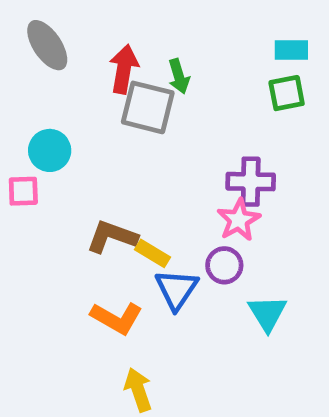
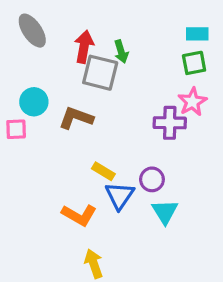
pink star: (239, 220) -> (192, 102), moved
brown L-shape: (112, 237) -> (76, 118), moved
cyan triangle: (267, 313) -> (165, 212), moved

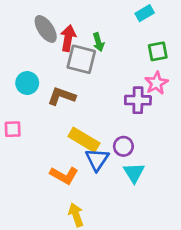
gray ellipse: (32, 31) -> (46, 29), moved
cyan rectangle: (197, 34) -> (145, 13), moved, turned -30
pink square: (16, 129) -> (13, 129), moved
yellow rectangle: (103, 171) -> (84, 140), size x1.6

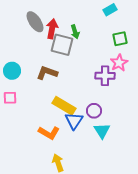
cyan circle: (27, 83) -> (12, 71), moved

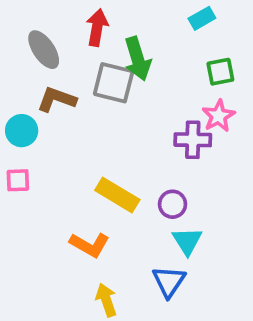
gray ellipse: (35, 22) -> (44, 50), moved
red arrow: (52, 29) -> (97, 28), moved
green arrow: (75, 32) -> (138, 59), size x1.6
brown L-shape: (47, 73) -> (57, 99), moved
blue triangle: (74, 121) -> (169, 282), moved

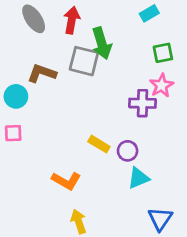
gray ellipse: (44, 50) -> (34, 19), moved
yellow rectangle: (117, 195) -> (99, 144), moved, size x0.7
cyan triangle: (187, 241) -> (138, 178), turned 40
blue triangle: (169, 282) -> (160, 219), moved

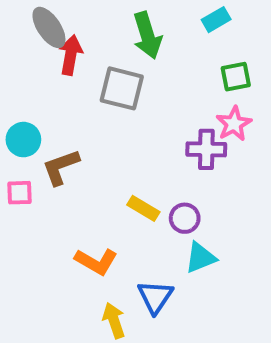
red arrow: (72, 20) -> (71, 55), moved
green arrow: (102, 43) -> (147, 35), moved
brown L-shape: (42, 73) -> (61, 167), moved, turned -40
blue triangle: (160, 219) -> (155, 297), moved

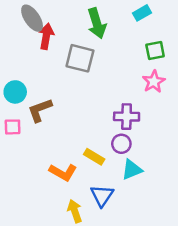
purple cross: (206, 149) -> (127, 117), moved
yellow rectangle: (143, 208) -> (94, 157), moved

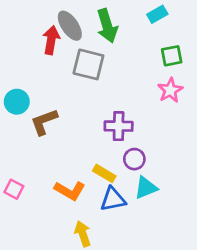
gray ellipse: (32, 18) -> (70, 26), moved
purple cross: (127, 117) -> (119, 126), moved
pink square: (13, 127) -> (14, 189), moved, turned 30
blue triangle: (102, 196) -> (113, 199), moved, turned 45

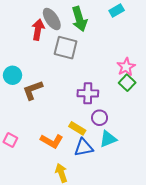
green square: (172, 56) -> (127, 83), moved, turned -35

